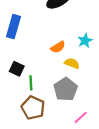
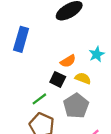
black square: (17, 69) -> (58, 79), moved
green line: (31, 83) -> (39, 99), turned 56

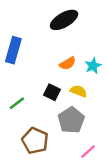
orange semicircle: (68, 61) -> (68, 63), moved
green line: (39, 99) -> (17, 103), moved

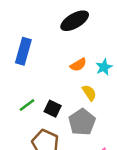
yellow semicircle: (78, 91) -> (89, 93), turned 35
black square: (52, 92) -> (53, 109), moved

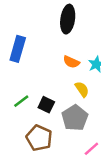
black ellipse: (75, 21) -> (68, 19), turned -52
orange semicircle: (78, 65) -> (71, 62), turned 56

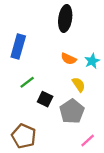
green line: (21, 101) -> (27, 82), moved
brown pentagon: (39, 138) -> (24, 136), moved

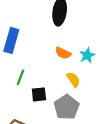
green line: (27, 82) -> (21, 77), turned -32
black square: (45, 99) -> (39, 94), turned -32

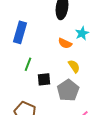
cyan star: (87, 55) -> (82, 33), moved

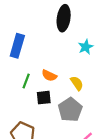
orange semicircle: (65, 43) -> (49, 76), moved

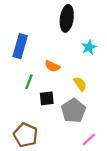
orange semicircle: (49, 76) -> (52, 66), moved

